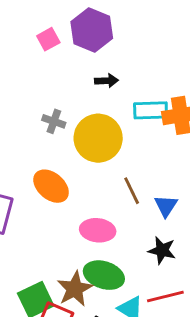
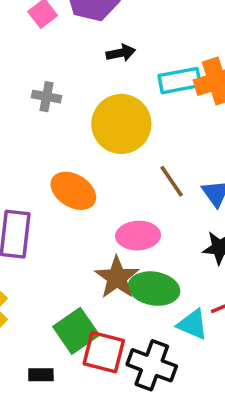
gray cross: (54, 121) -> (47, 97), moved
brown star: (75, 289) -> (117, 277), moved

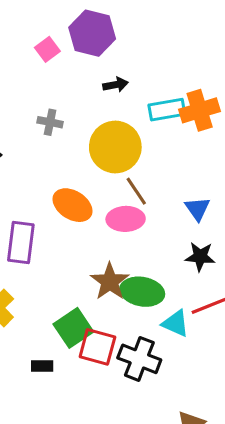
brown line: (172, 181) -> (136, 191), moved
pink ellipse: (138, 236) -> (126, 219), moved

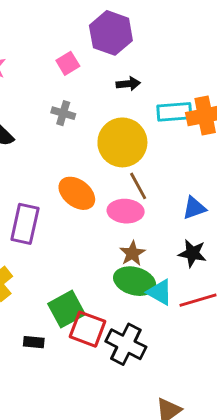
pink square: (47, 49) -> (68, 63), moved
blue triangle: (197, 209) -> (194, 208), turned 40
brown star: (110, 282) -> (132, 253), moved, size x0.7
cyan triangle: (176, 323) -> (160, 292), moved

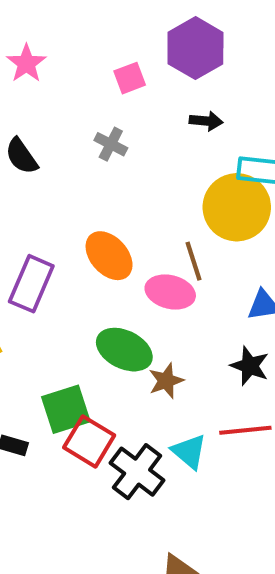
yellow circle: (122, 142) -> (237, 207), moved
brown star: (132, 253) -> (166, 381), moved
green ellipse: (135, 281) -> (124, 350), moved
cyan triangle: (160, 292) -> (189, 452), moved

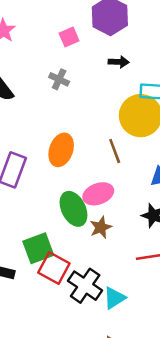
orange ellipse: (109, 256) -> (61, 150), turned 64
pink ellipse: (170, 292) -> (98, 194), moved, turned -32
green ellipse: (124, 350) -> (73, 209), turned 40
cyan triangle: (189, 452) -> (114, 298), moved, turned 50

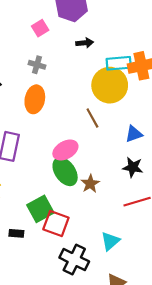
orange ellipse: (61, 150) -> (35, 99), moved
pink ellipse: (98, 194) -> (65, 150), moved
black cross: (85, 286) -> (74, 260), moved

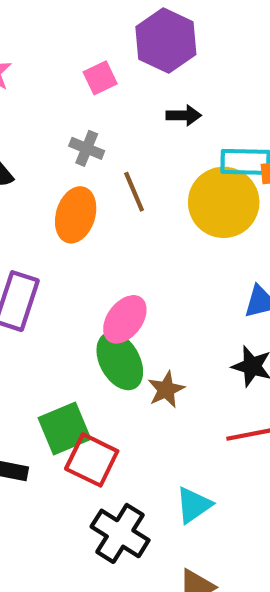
brown line: (92, 118) -> (134, 192), moved
pink ellipse: (65, 150) -> (125, 319), turned -30

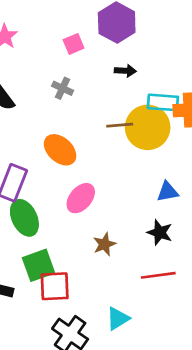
brown line: (134, 192) -> (120, 125), moved, turned -75
orange ellipse: (76, 215) -> (60, 150), moved, turned -68
green ellipse: (120, 361) -> (24, 218), moved
red square: (92, 460) -> (55, 286), turned -32

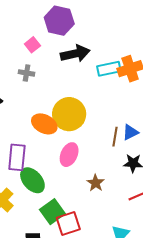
black arrow: (125, 71) -> (75, 54), size x1.8
gray cross: (63, 88) -> (27, 73), moved
brown line: (120, 125) -> (115, 137), moved, turned -60
yellow circle: (148, 127) -> (69, 114), moved

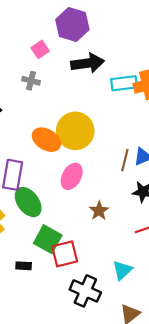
green square: (52, 212) -> (48, 239), turned -30

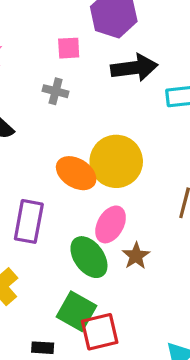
pink square: (40, 49) -> (69, 48), turned 30
green ellipse: (28, 202) -> (89, 257), moved
brown star: (99, 211) -> (136, 256), moved

